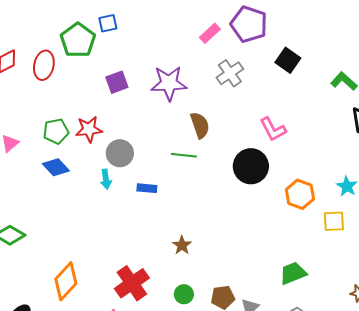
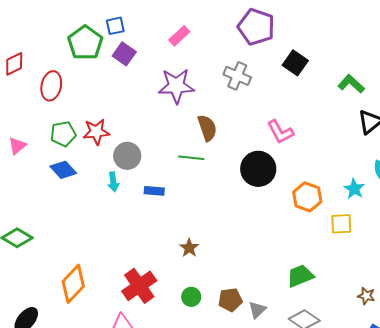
pink rectangle: (210, 33) -> (179, 36), moved
red ellipse: (44, 65) -> (51, 86), moved
gray cross: (230, 73) -> (237, 76), turned -32
purple square: (117, 82) -> (124, 54), moved, turned -35

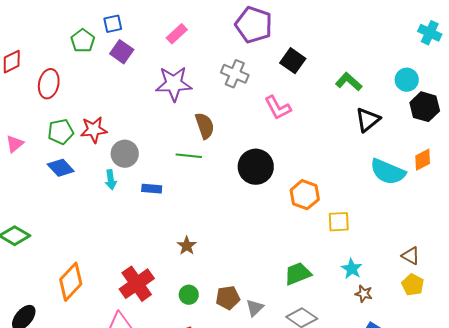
green pentagon: (85, 43) -> (83, 41), size x0.7
pink L-shape: (280, 132) -> (278, 108), moved
cyan star: (354, 189) -> (352, 269), moved

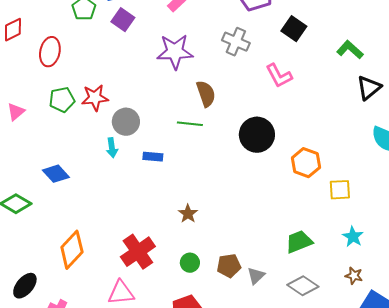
blue diamond: (61, 168) -> (56, 174), moved
brown star: (364, 294) -> (354, 276), moved

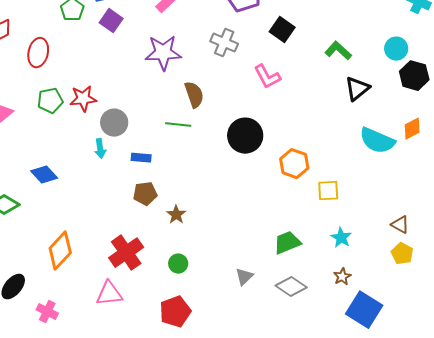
brown pentagon: (229, 266) -> (145, 194), moved
brown star: (354, 276) -> (342, 277), turned 30

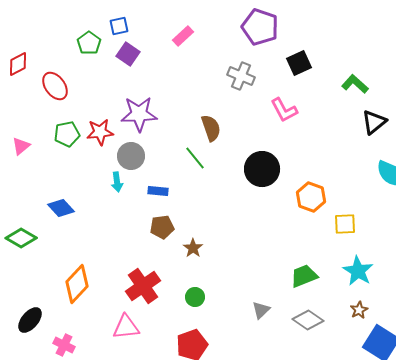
black square: (282, 30) -> (299, 63), turned 30
red ellipse: (38, 53) -> (55, 86), turned -48
purple star: (163, 53) -> (139, 114), moved
green line: (178, 125) -> (195, 158), turned 45
cyan star: (341, 238) -> (358, 271), size x1.4

